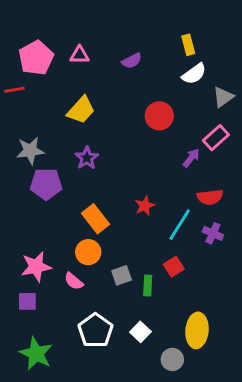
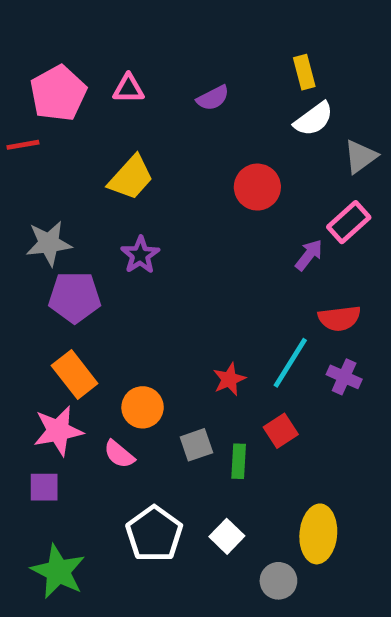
red star: (145, 206) -> (229, 379), moved
orange rectangle: (95, 219) -> (75, 375), moved

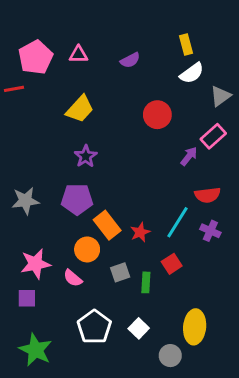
gray star: (49, 243) -> (25, 201), moved
purple pentagon: (75, 297) -> (77, 199), moved
orange rectangle: (75, 375) -> (107, 225), moved

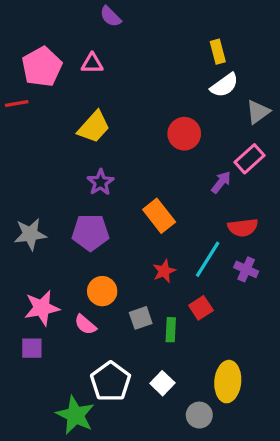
purple semicircle: (130, 60) -> (111, 16), moved, turned 72
orange rectangle: (107, 225) -> (159, 216), moved
green star: (35, 350) -> (75, 415), moved

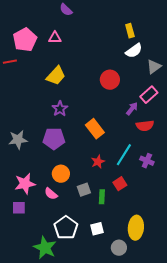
red semicircle: (243, 227) -> (145, 126), moved
white square: (162, 383) -> (97, 229), turned 32

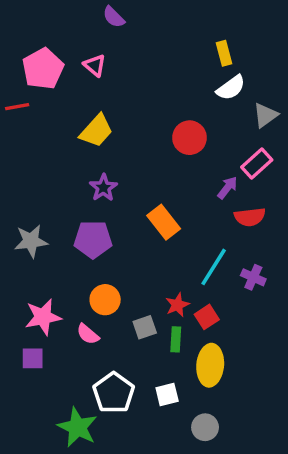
pink triangle: (55, 38) -> (95, 65), turned 40
red star: (98, 162) -> (177, 305), moved
yellow ellipse: (136, 228) -> (210, 365), moved

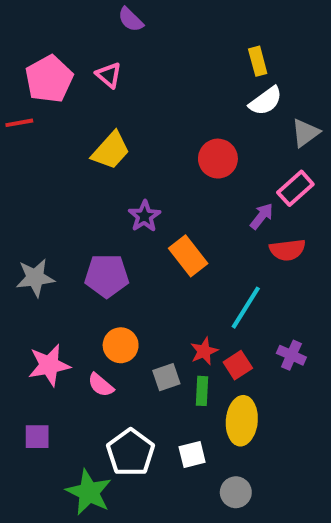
purple star: (103, 188) -> (144, 216), moved
purple cross: (253, 277) -> (291, 355), moved
purple square: (33, 358) -> (37, 437), moved

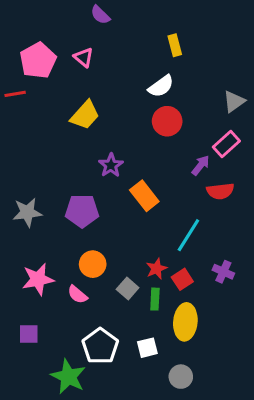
yellow rectangle: (258, 61) -> (175, 45), moved
white semicircle: (266, 101) -> (161, 86), moved
gray square: (166, 377) -> (128, 288), turned -30

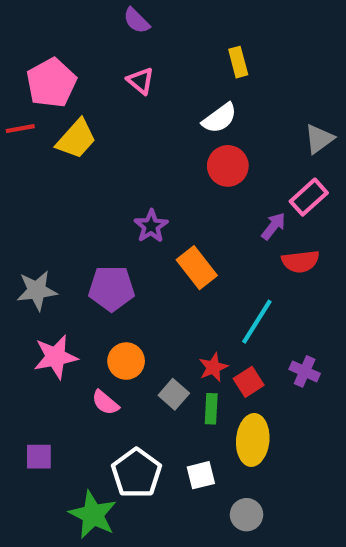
pink triangle: (84, 57) -> (141, 81), moved
yellow trapezoid: (85, 115) -> (76, 139), moved
pink star: (38, 279) -> (55, 357), moved

